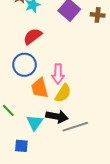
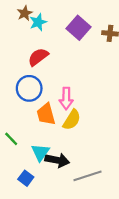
black arrow: (57, 117) -> (57, 160), moved
gray line: (75, 127) -> (88, 176), moved
blue square: (21, 146) -> (26, 178), turned 32

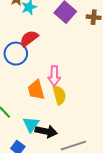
blue circle: (29, 88) -> (16, 54), moved
yellow semicircle: (72, 120) -> (59, 95), turned -48

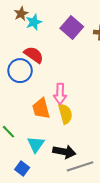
red semicircle: (29, 38) -> (34, 55), turned 72
black arrow: (46, 131) -> (64, 152), moved

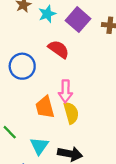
cyan star: (34, 22) -> (47, 14), moved
red semicircle: (34, 55) -> (59, 49), moved

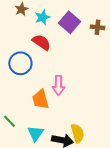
red semicircle: (59, 49) -> (41, 42), moved
yellow semicircle: (71, 113) -> (77, 133), moved

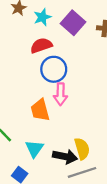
red semicircle: (41, 42) -> (41, 45), turned -54
blue circle: (20, 63) -> (54, 69), moved

